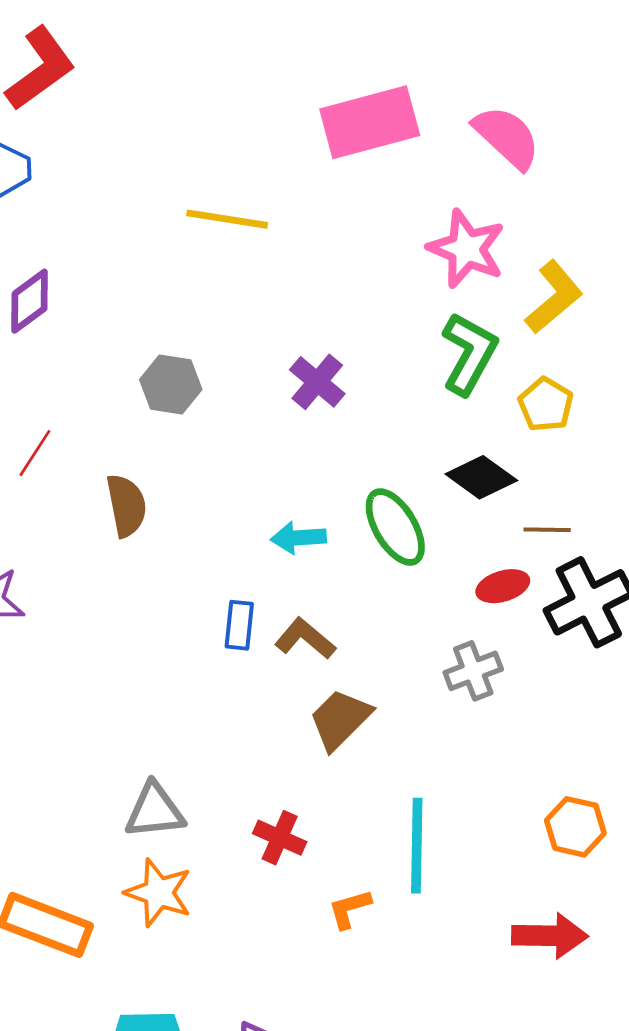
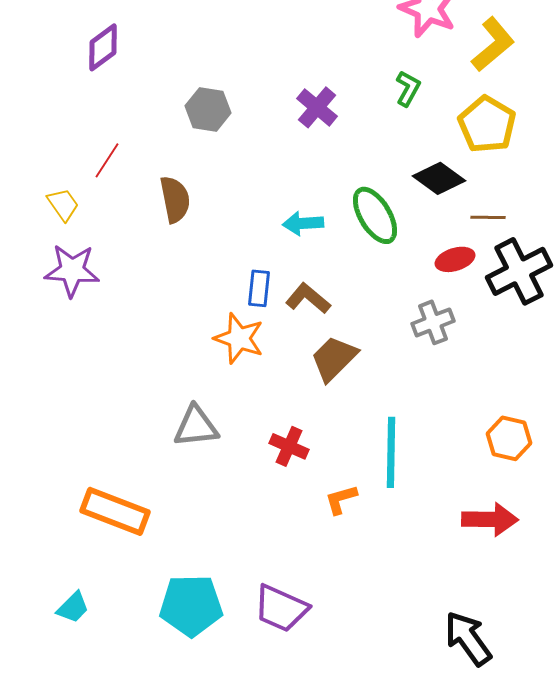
green L-shape: (469, 354) -> (408, 88), moved, size x0.6
yellow pentagon: (546, 405) -> (487, 124), size x1.4
orange star: (159, 893) -> (239, 338), moved

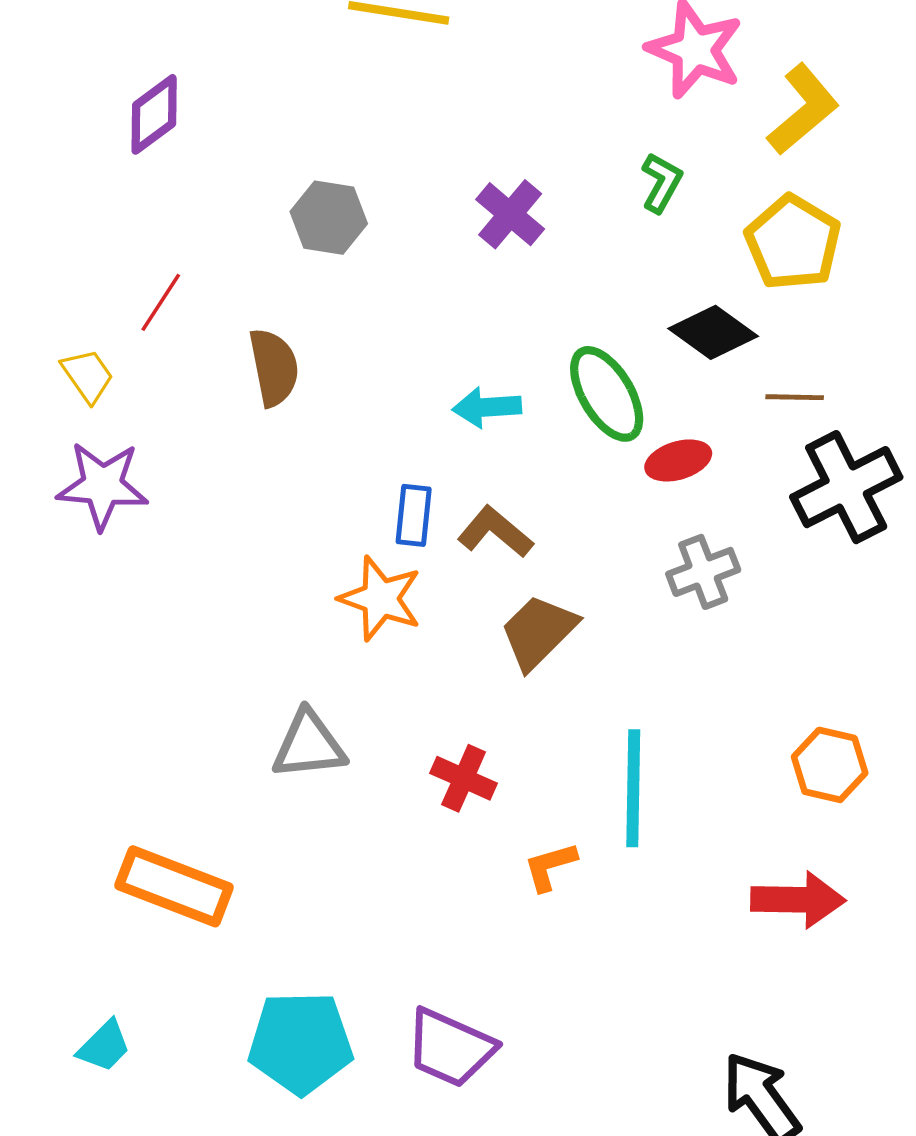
red ellipse: (455, 259) -> (678, 460), moved

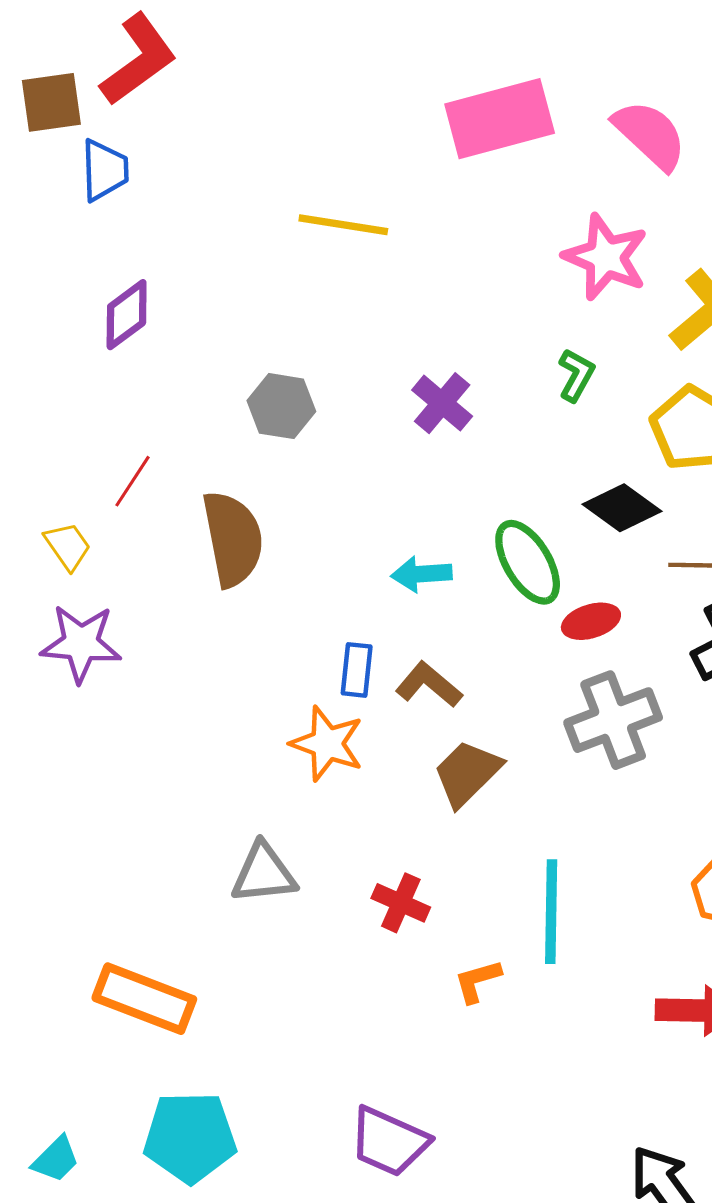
brown semicircle: (274, 367) -> (233, 539), size x1.4
gray cross: (703, 572) -> (613, 720), size x1.5
cyan pentagon: (301, 1043) -> (190, 1137), moved
cyan trapezoid: (104, 1046) -> (56, 1159), moved

